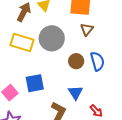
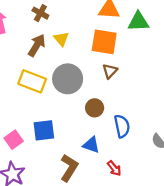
blue semicircle: (97, 61) -> (122, 126), moved
blue triangle: (75, 93) -> (91, 145), turned -42

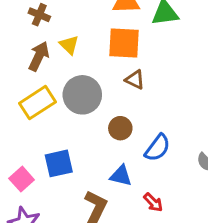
brown triangle: (110, 71) -> (135, 80), turned -42
yellow rectangle: (32, 81) -> (38, 103), turned -48
blue semicircle: (122, 126) -> (157, 148), turned 55

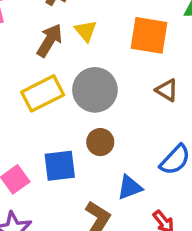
brown triangle: (135, 80) -> (167, 90), moved
brown circle: (120, 128) -> (100, 142), moved
blue triangle: (121, 176) -> (130, 187), turned -40

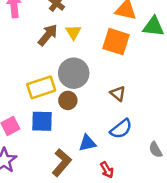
brown triangle: (167, 90) -> (118, 94), moved
yellow rectangle: (43, 93) -> (41, 87), moved
brown circle: (100, 142) -> (68, 100), moved

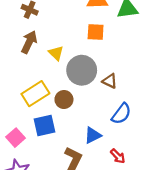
yellow triangle: (73, 32) -> (56, 53), moved
orange square: (116, 42) -> (96, 32), size x0.7
gray circle: (74, 73) -> (82, 70), moved

